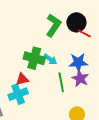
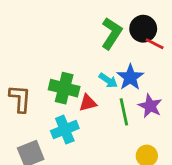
green cross: (34, 58) -> (64, 88), moved
blue star: (78, 62) -> (130, 77), moved, turned -30
red triangle: (22, 79) -> (88, 103), moved

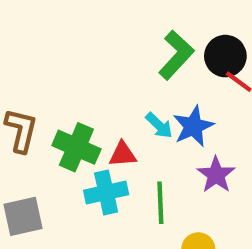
green cross: (64, 88) -> (76, 147), moved
green line: (124, 112) -> (160, 203), moved
cyan cross: (65, 130) -> (106, 192), moved

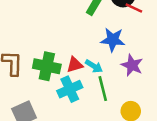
cyan arrow: (159, 125) -> (94, 66), moved
blue star: (193, 126) -> (113, 40), turned -30

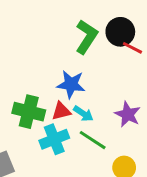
blue star: (113, 40) -> (71, 84), moved
green line: (103, 89) -> (93, 140), turned -45

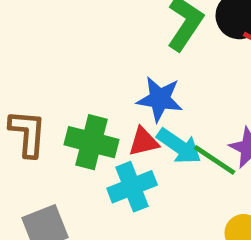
cyan arrow: (83, 114) -> (179, 146), size x1.4
green line: (93, 140) -> (215, 160), moved

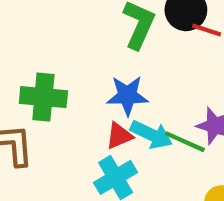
green cross: (91, 142) -> (43, 97), moved

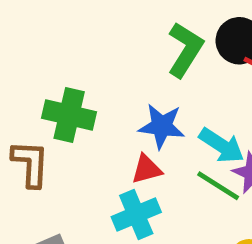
cyan arrow: (151, 135) -> (221, 145), moved

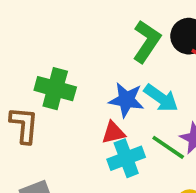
cyan arrow: (221, 145) -> (161, 98), moved
cyan cross: (136, 215) -> (126, 158), moved

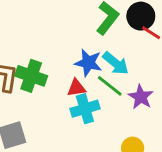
green cross: (55, 89) -> (31, 76), moved
green line: (168, 147) -> (110, 86), moved

